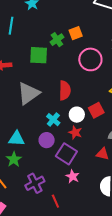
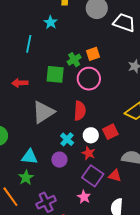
pink circle: (90, 59) -> (89, 79), moved
purple square: (66, 154) -> (93, 176), moved

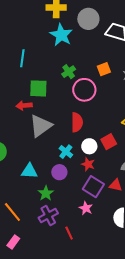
cyan star: (51, 22) -> (61, 35), moved, size x1.6
orange square: (93, 54) -> (104, 69), moved
green square: (55, 74) -> (38, 88), moved
red arrow: (20, 83) -> (24, 106), moved
green star: (26, 177) -> (46, 193), moved

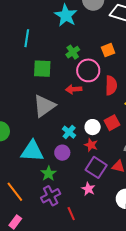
red arrow: (24, 106) -> (74, 89), moved
red semicircle: (77, 122) -> (111, 85), moved
cyan triangle: (29, 171) -> (32, 151), size x1.4

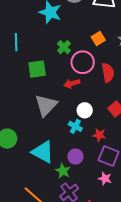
white circle: (93, 127) -> (85, 110), moved
cyan triangle: (32, 151) -> (43, 152), turned 35
purple circle: (62, 153) -> (75, 157), moved

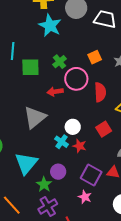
green square: (37, 69) -> (30, 67), moved
red arrow: (72, 83) -> (55, 92), moved
red star: (99, 135) -> (79, 146), moved
cyan triangle: (43, 152) -> (26, 163), turned 35

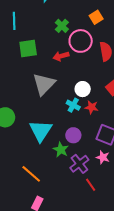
green square: (30, 67) -> (28, 49), moved
purple cross: (48, 207) -> (79, 164), moved

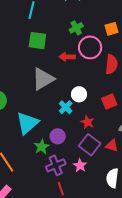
red star: (92, 107) -> (87, 122), moved

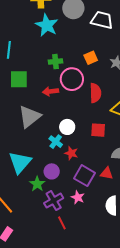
green cross: (76, 28) -> (55, 62), turned 32
red square: (109, 101) -> (98, 130), turned 35
red star: (87, 122) -> (71, 153), moved

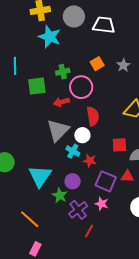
green square: (19, 79) -> (37, 86), moved
red semicircle: (95, 93) -> (93, 116), moved
gray triangle: (30, 117) -> (58, 130), moved
red square: (98, 130) -> (119, 145), moved
red line: (62, 223) -> (89, 231), turned 64

